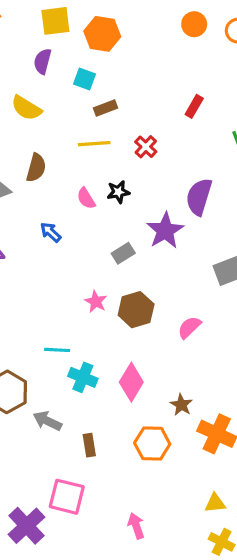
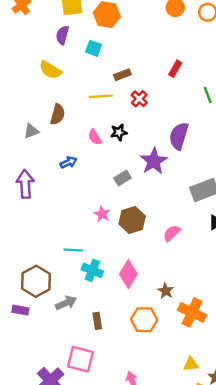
brown rectangle: (105, 108) -> (122, 75), moved
blue arrow: (51, 232) -> (68, 162), turned 112
gray arrow: (47, 421) -> (66, 303), turned 130

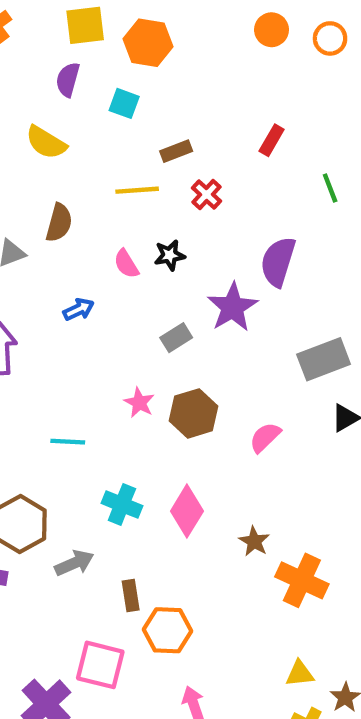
cyan line: (73, 250) -> (68, 442), moved
orange hexagon: (144, 320) -> (167, 630), moved

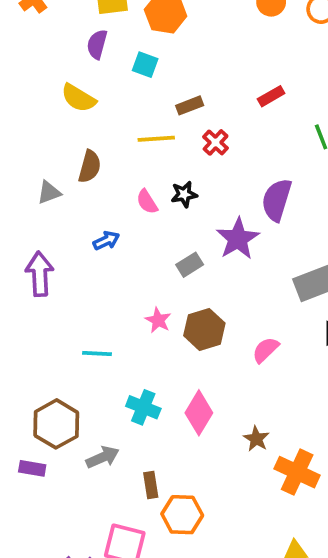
red rectangle: (272, 140) -> (271, 96), turned 30

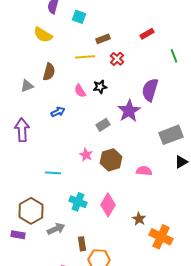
pink semicircle: (266, 350) -> (144, 171), turned 49

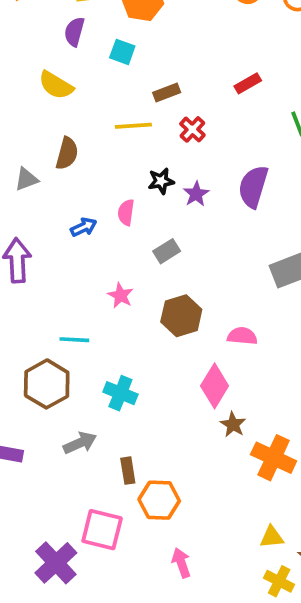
pink semicircle: (80, 91) -> (126, 212), moved, turned 40
purple star: (129, 111) -> (196, 194), moved, size x0.6
pink star: (86, 155) -> (120, 295), moved
pink diamond: (108, 205) -> (215, 386), moved
brown hexagon: (31, 211) -> (47, 384), moved

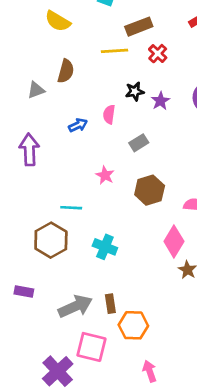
brown rectangle: (167, 93) -> (139, 27), size x1.4
gray arrow: (80, 443) -> (75, 306), moved, size x1.4

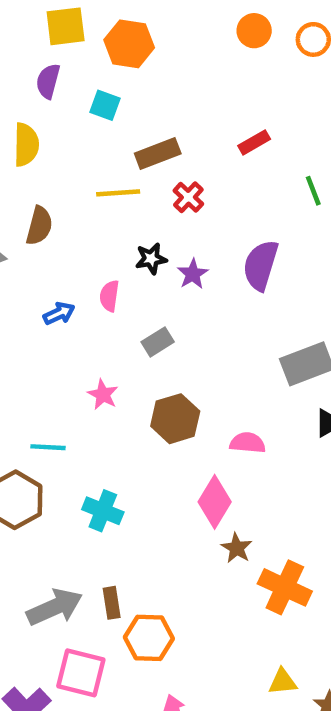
yellow semicircle: (58, 21) -> (26, 145), turned -120

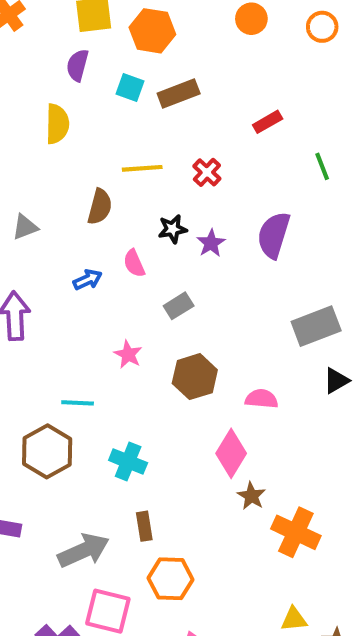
orange circle: (254, 31) -> (251, 19), moved
brown rectangle: (158, 153) -> (179, 94), moved
brown semicircle: (39, 226) -> (100, 207), moved
pink semicircle: (109, 296) -> (134, 263), turned -32
brown rectangle: (112, 603) -> (144, 526), moved

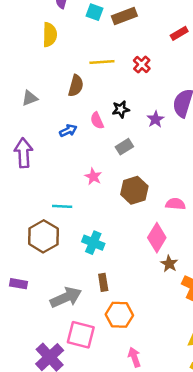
black star: (173, 229) -> (121, 109), moved
purple star: (211, 243) -> (156, 119), moved

